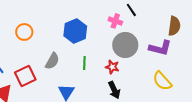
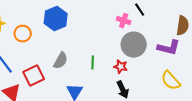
blue hexagon: (75, 31) -> (56, 19), moved
orange circle: (24, 32) -> (23, 34), moved

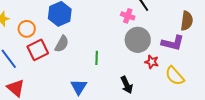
gray semicircle: (61, 61) -> (62, 44), moved
red star: (121, 67) -> (152, 62), moved
red square: (34, 76) -> (38, 50), moved

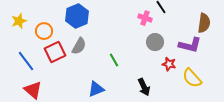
gray circle: (138, 40) -> (155, 42), size x0.7
green line: (97, 58) -> (114, 60), turned -32
blue triangle: (79, 87) -> (96, 89), turned 36

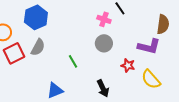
gray circle: (155, 42) -> (104, 43), moved

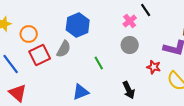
blue hexagon: (36, 17) -> (78, 25), moved
pink cross: (104, 19) -> (130, 21), turned 32

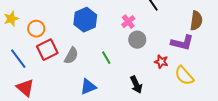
pink cross: (130, 21) -> (128, 22), moved
gray semicircle: (64, 49) -> (71, 56), moved

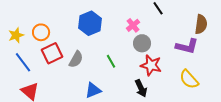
yellow star: (11, 19) -> (16, 35), moved
red star: (161, 62) -> (151, 65), moved, size x1.5

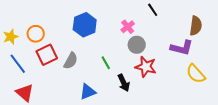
yellow semicircle: (189, 79) -> (196, 74), moved
black arrow: (141, 88) -> (124, 83), moved

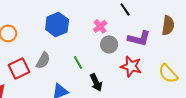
purple L-shape: (182, 48) -> (139, 38), moved
red square: (47, 55) -> (19, 68), moved
red star: (146, 67) -> (131, 66), moved

